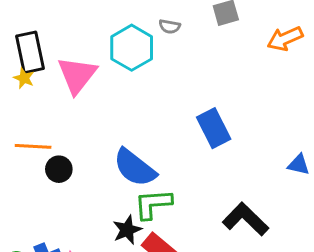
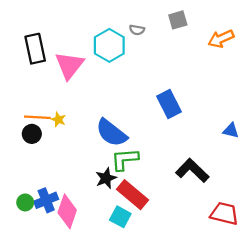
yellow star: (24, 78) -> (58, 119), moved
black circle: (59, 169) -> (32, 134), moved

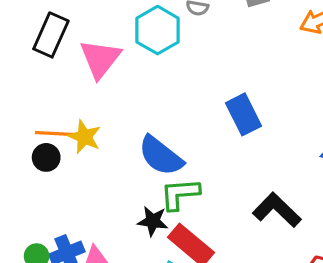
black rectangle: (35, 49) -> (51, 35), turned 36
yellow star: (58, 119) -> (84, 137), size x1.5
black star: (106, 178) -> (153, 221), turned 30

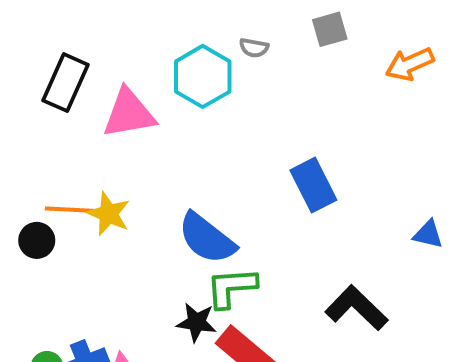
pink triangle: (100, 59) -> (129, 113), turned 42
black circle: (46, 157) -> (37, 240), moved

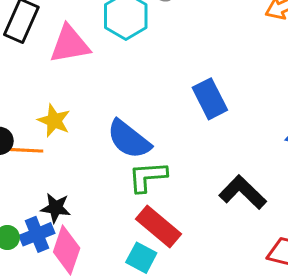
orange line: (70, 210) -> (24, 150), moved
black star: (197, 322) -> (56, 208), moved

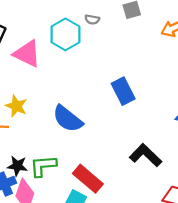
pink triangle: (70, 44) -> (27, 54), turned 36
green L-shape: (148, 177) -> (43, 166), moved

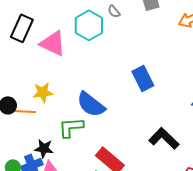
gray semicircle: (92, 19) -> (114, 11), turned 40
yellow star: (16, 106) -> (43, 92), turned -30
green L-shape: (43, 166) -> (71, 127), moved

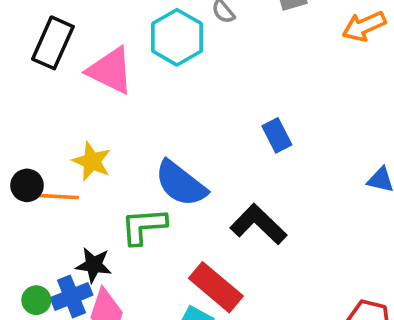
blue rectangle: (143, 78) -> (277, 135), size x0.7
yellow star: (43, 92) -> (92, 161), turned 30
black L-shape: (164, 138) -> (258, 224), moved

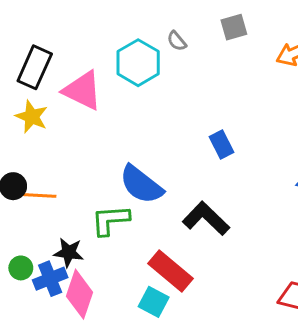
yellow star: (92, 161) -> (32, 117), moved
green circle: (36, 300) -> (21, 268), moved

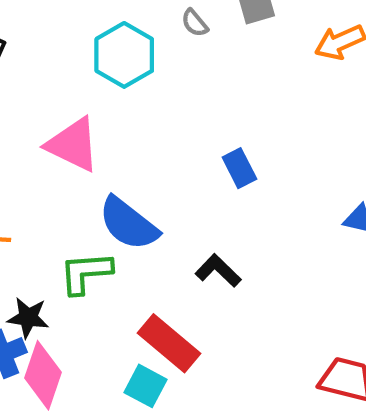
gray semicircle: (177, 41) -> (195, 23), moved
pink triangle: (83, 90) -> (73, 145), moved
black L-shape: (206, 219) -> (218, 271), size x0.7

